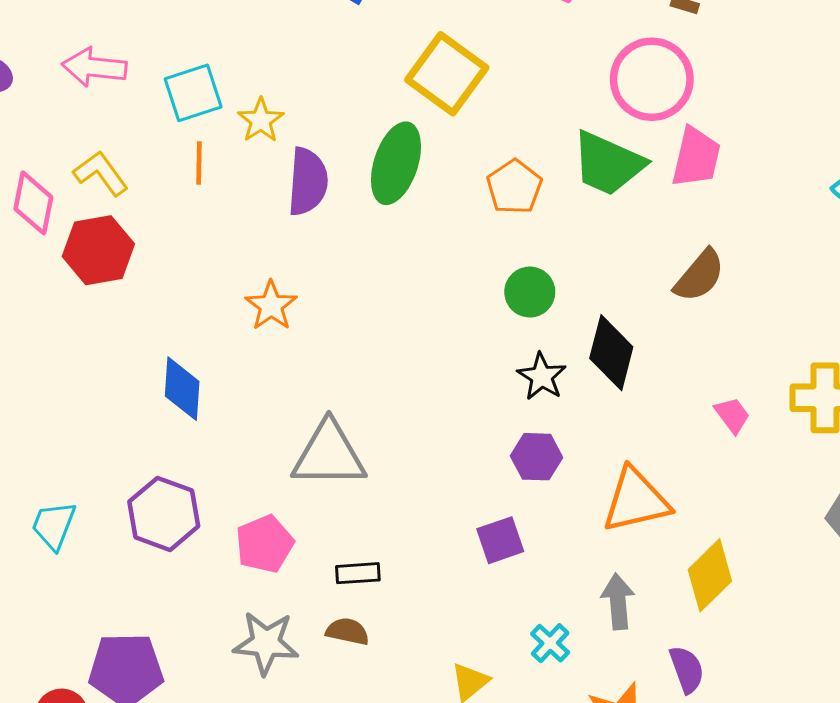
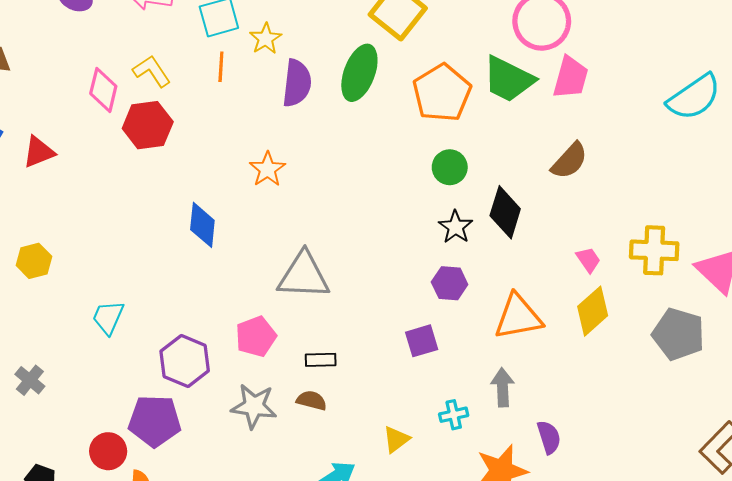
orange pentagon: (514, 187) -> (442, 93), size x1.5
purple hexagon: (164, 514) -> (185, 361), moved
yellow diamond: (710, 575) -> (593, 311), moved
cyan cross: (550, 643) -> (454, 415), turned 32

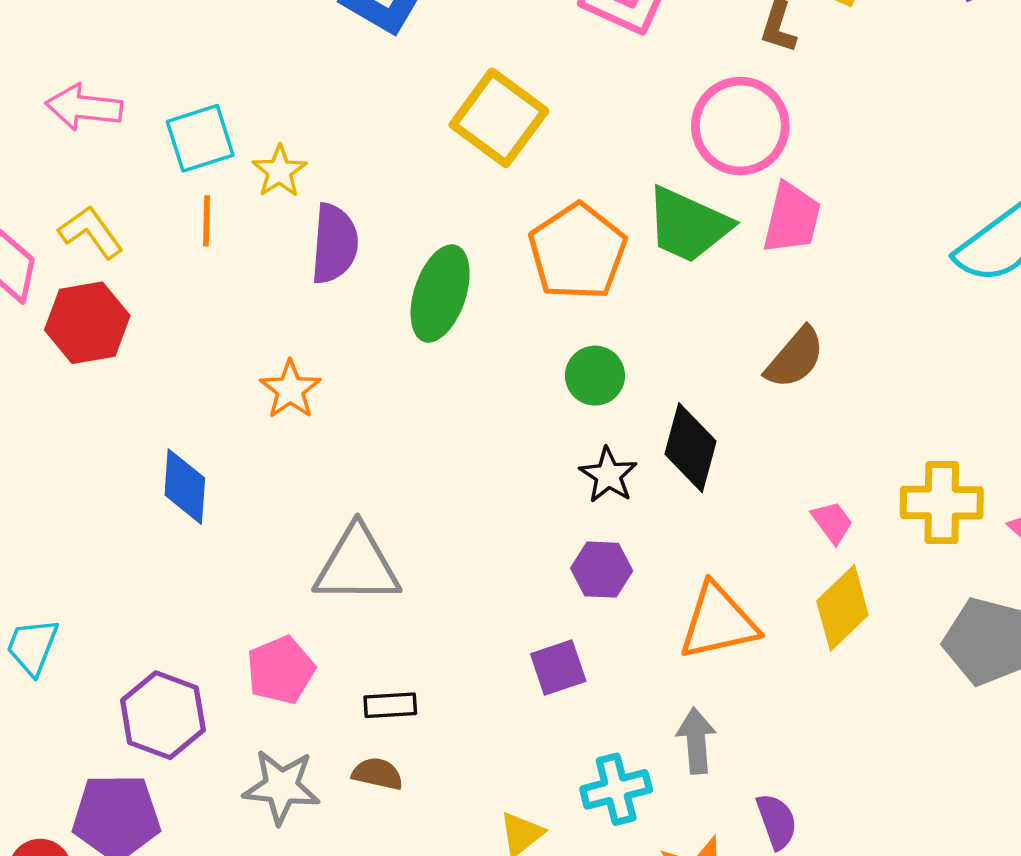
green ellipse: (359, 73) -> (440, 293), moved
cyan cross: (454, 415) -> (616, 789), size x1.4

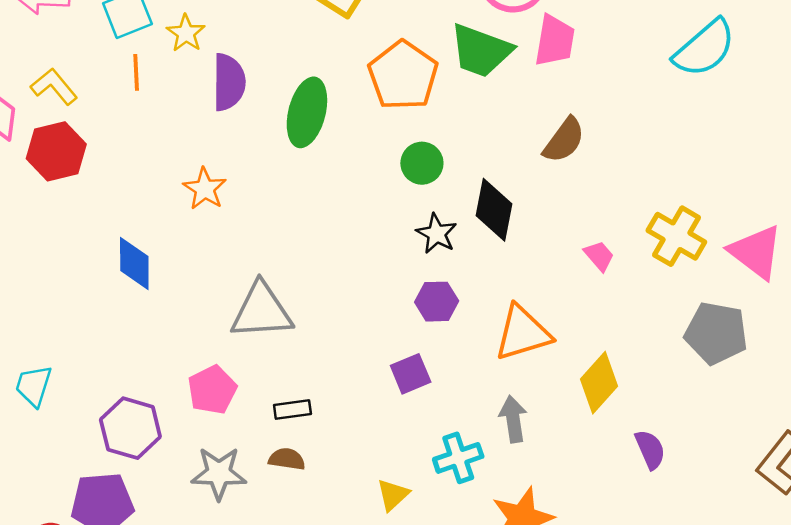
yellow cross: (942, 503) -> (676, 236), turned 34
yellow diamond: (842, 608) -> (599, 383), moved
purple semicircle: (777, 821) -> (650, 449), moved

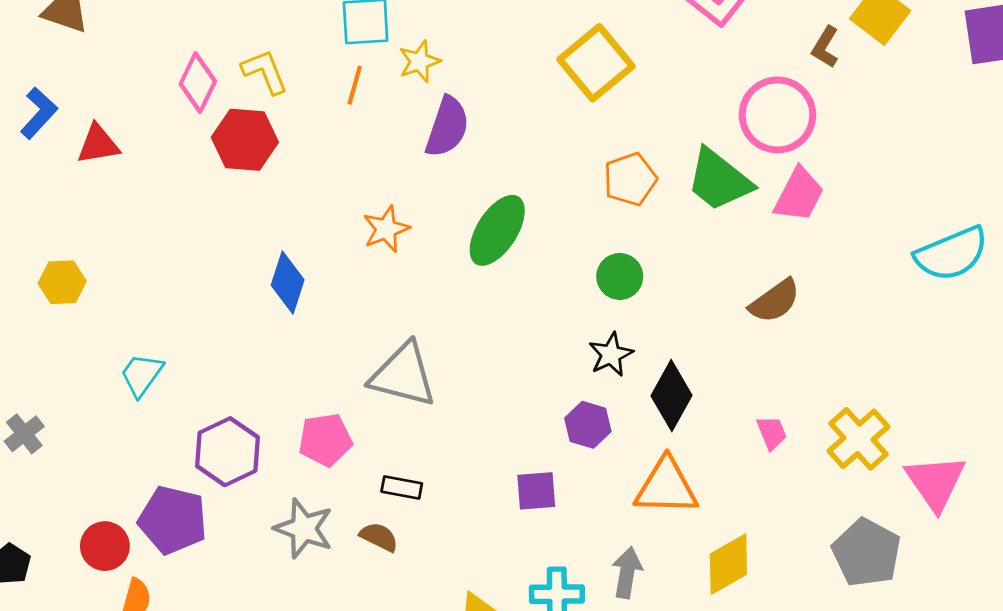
orange pentagon: (403, 75) -> (630, 179), size x0.7
green ellipse: (307, 112) -> (497, 230), moved
black diamond: (494, 210) -> (672, 396), moved

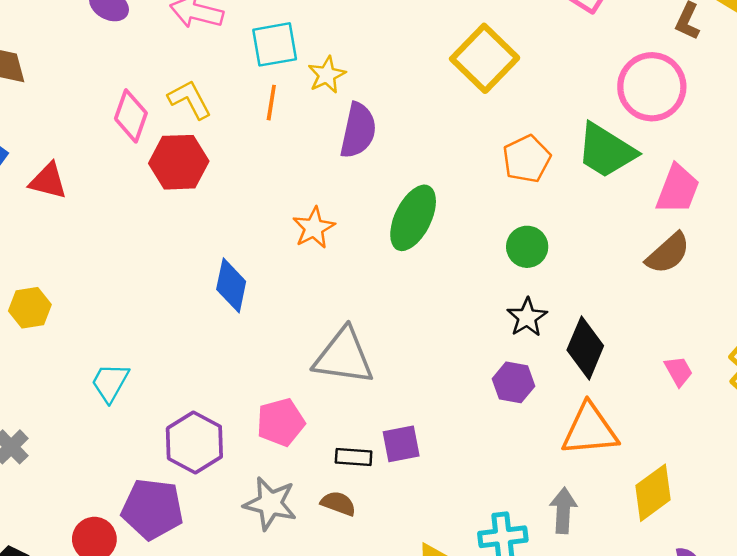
red triangle: (98, 144) -> (48, 181), turned 30
pink trapezoid: (799, 195) -> (678, 189), moved
purple square: (536, 491) -> (401, 444), moved

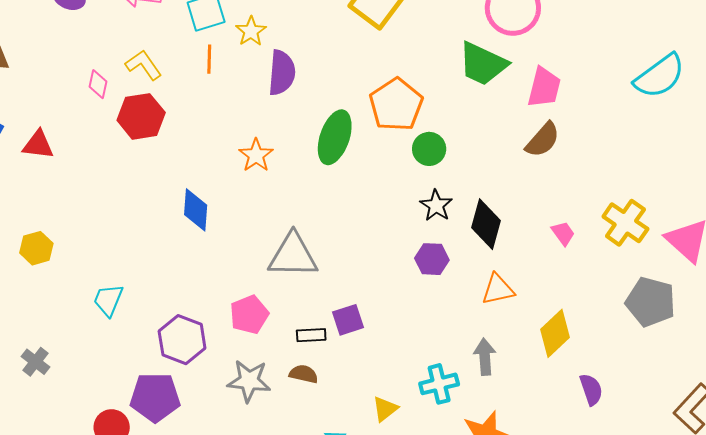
pink diamond: (131, 116) -> (98, 84), size x0.7
orange pentagon: (527, 159) -> (396, 105), moved, size x1.4
orange triangle: (590, 430) -> (498, 289), size x0.7

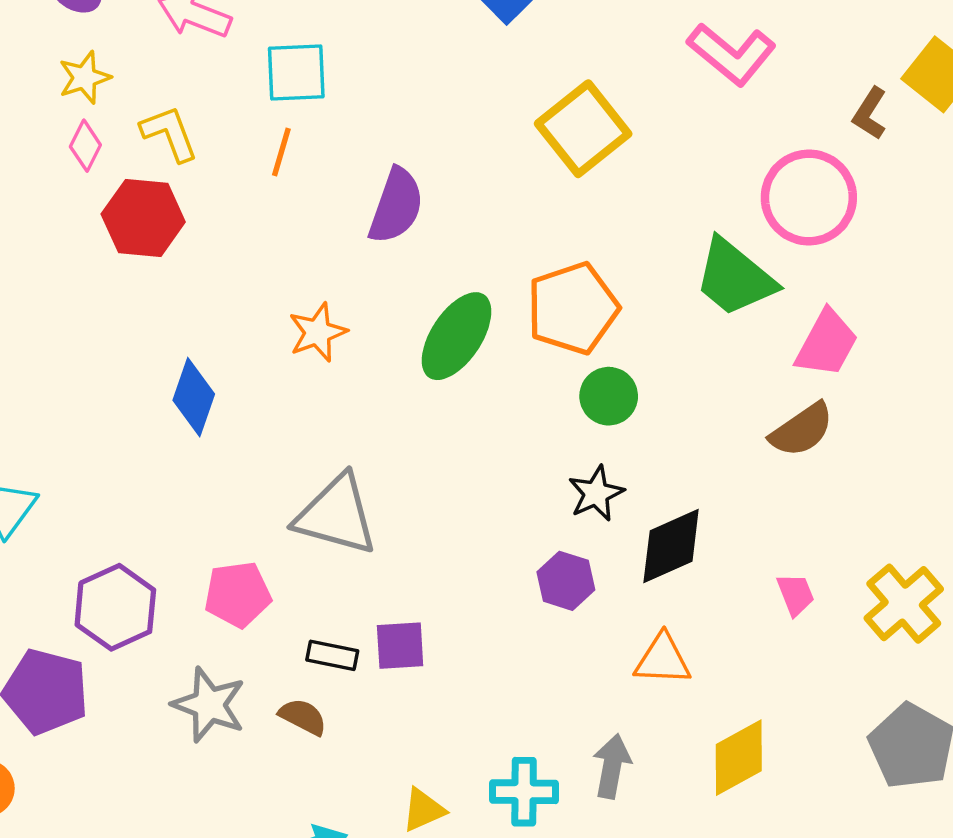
yellow star: (251, 31) -> (85, 78), moved
black diamond: (486, 224) -> (671, 546), turned 36

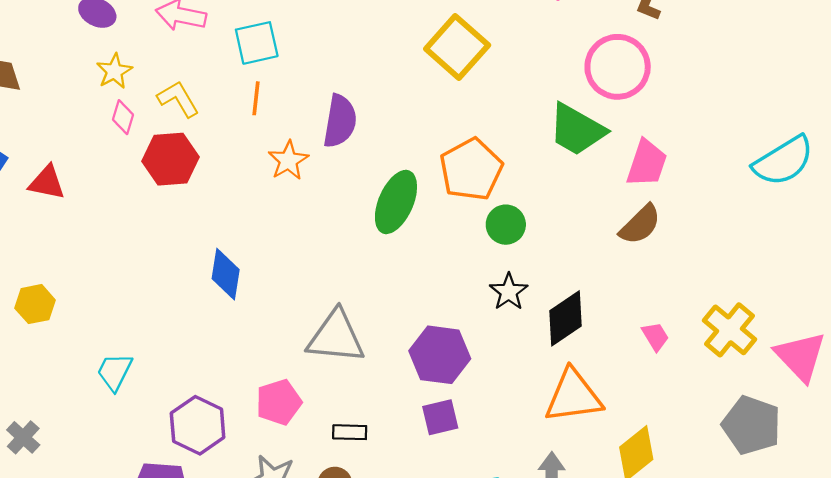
orange star: (318, 332) -> (288, 160), moved
purple hexagon: (566, 581) -> (440, 355), moved, size x1.5
purple square: (400, 646) -> (440, 417), moved
orange triangle: (663, 660) -> (573, 396), size x1.5

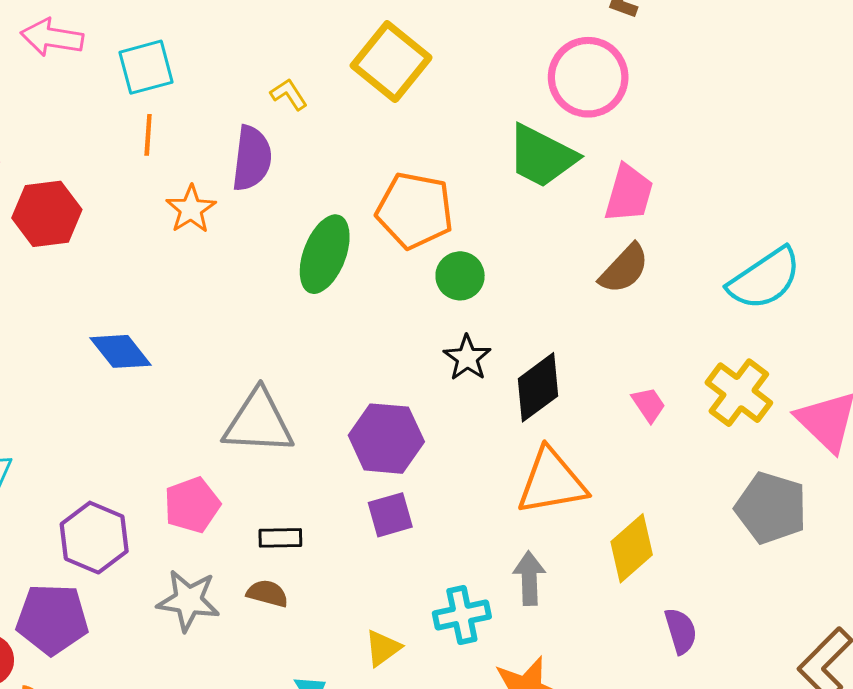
yellow L-shape: (178, 99) -> (289, 94), moved, size x0.7
cyan semicircle: (783, 161) -> (765, 279), moved
orange pentagon: (471, 169) -> (415, 210), turned -30
blue diamond: (226, 274) -> (120, 351), turned -45

